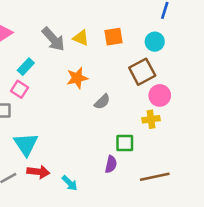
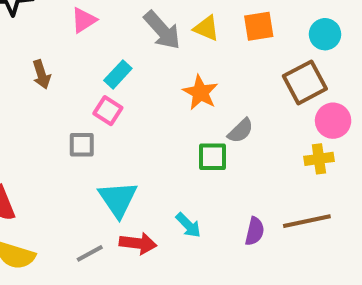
orange star: (77, 78) -> (200, 93), turned -30
green square: (125, 143) -> (212, 157), moved
brown line: (155, 177) -> (307, 221), moved
cyan arrow: (70, 183) -> (188, 225), moved

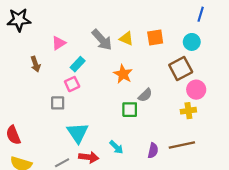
pink triangle: (84, 20) -> (59, 43), moved
pink square: (108, 111) -> (72, 84), turned 32

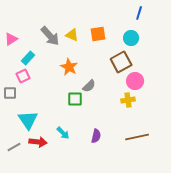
brown line: (182, 145) -> (137, 137), moved

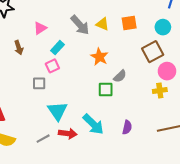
cyan arrow: (63, 133) -> (93, 124), size x1.6

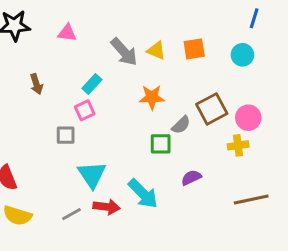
pink triangle: (40, 28) -> (67, 33), moved, turned 40
brown square: (153, 52) -> (212, 109), moved
orange star: (99, 57) -> (152, 97), turned -30
purple semicircle: (127, 127) -> (191, 178), moved, turned -128

